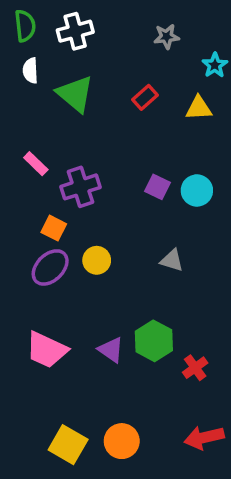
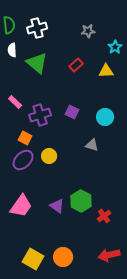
purple square: (158, 187) -> (72, 112), moved
gray triangle: (172, 260) -> (92, 145), moved
pink trapezoid: (47, 350) -> (21, 206), turned -80

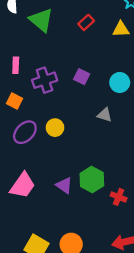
pink rectangle: (15, 102) -> (16, 65), turned 48
orange square: (25, 138) -> (15, 101), moved
red cross: (104, 216) -> (119, 197), turned -32

